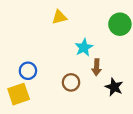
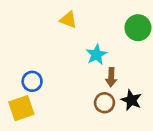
yellow triangle: (59, 17) -> (68, 20), turned 35
brown circle: (71, 82) -> (104, 103), moved

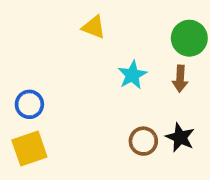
brown arrow: (111, 77) -> (180, 79), moved
blue circle: (32, 81) -> (29, 104), moved

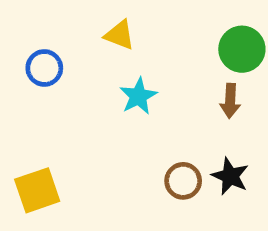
cyan star: (132, 75) -> (138, 96), moved
blue circle: (29, 104) -> (44, 68), moved

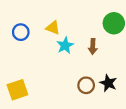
yellow triangle: (120, 35) -> (53, 28), moved
brown arrow: (230, 101) -> (93, 47), moved

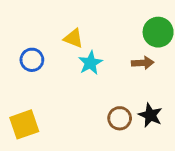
blue circle: (21, 32) -> (32, 60), moved
brown arrow: (93, 47) -> (143, 63), moved, turned -96

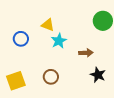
brown arrow: (143, 63) -> (86, 53), moved
brown circle: (120, 118) -> (51, 77), moved

